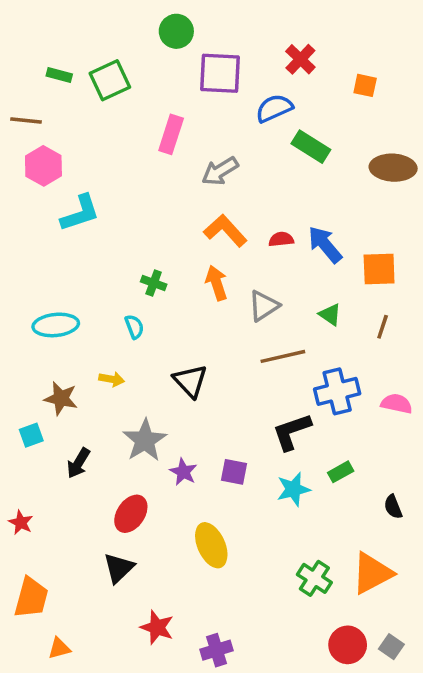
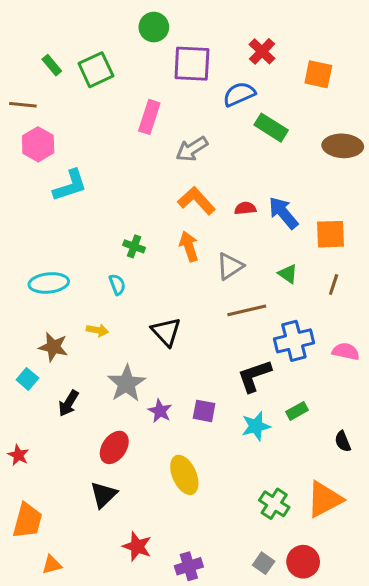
green rectangle: (59, 75) -> (52, 65), turned 35
orange square: (365, 85) -> (318, 74), size x1.4
cyan square: (31, 435) -> (27, 379), turned -30
gray square: (391, 647) -> (264, 563), moved

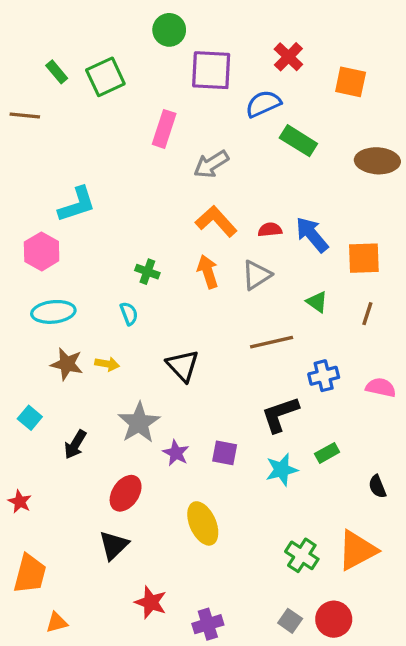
pink hexagon: (38, 144) -> (42, 251), moved
gray triangle: (230, 266) -> (257, 275), moved
blue cross: (294, 341) -> (324, 376), size x0.7
brown star: (53, 347) -> (67, 364), moved

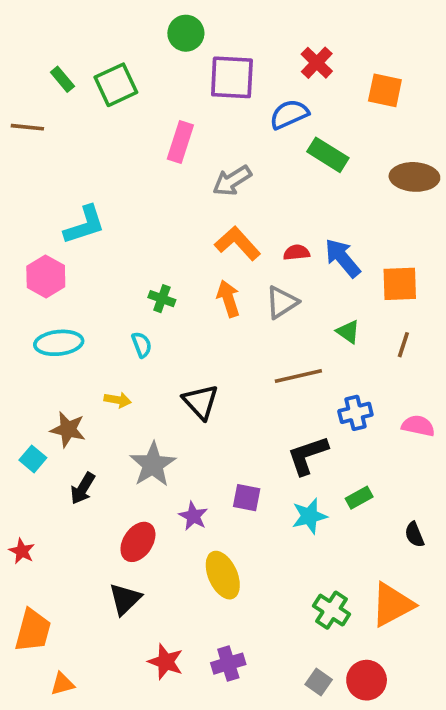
brown star: (67, 364) -> (68, 429), moved
purple star: (176, 453) -> (193, 516), moved
purple cross: (208, 624) -> (228, 664), moved

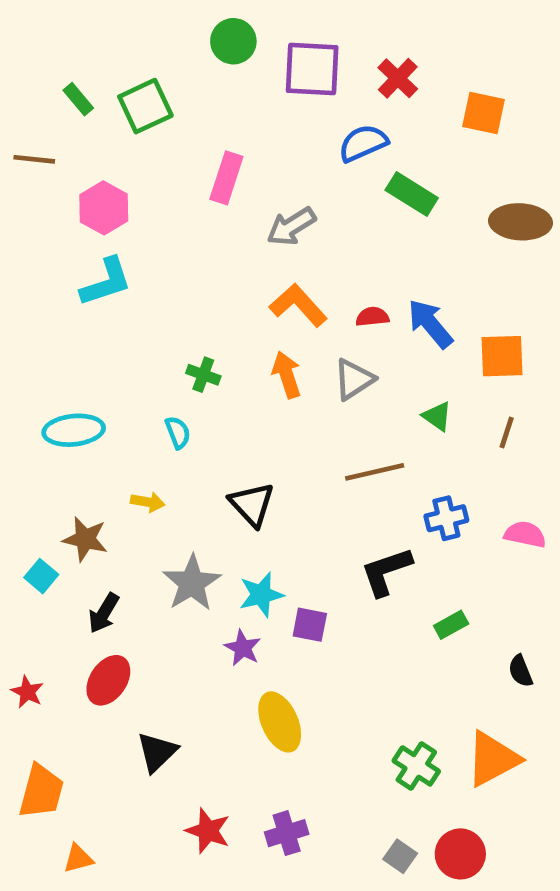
purple square: (232, 77) -> (312, 69), moved
pink hexagon: (46, 276) -> (104, 208), moved
cyan star: (309, 516) -> (261, 595), moved
red ellipse: (138, 542) -> (108, 680), moved

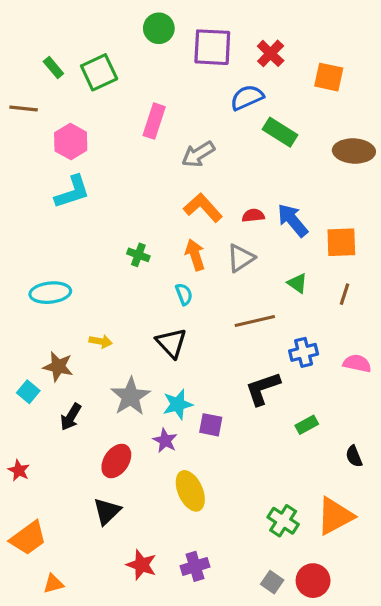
cyan semicircle: (178, 433) -> (184, 294), moved
red ellipse: (108, 680) -> (116, 461), moved
orange trapezoid: (41, 791) -> (28, 538), turned 39

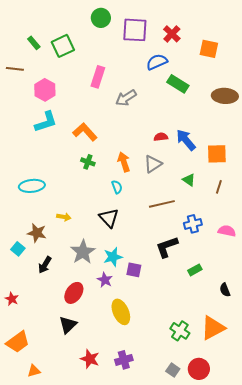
orange L-shape: (203, 208) -> (85, 132), moved

